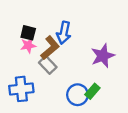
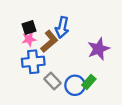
black square: (28, 33) -> (29, 27), turned -32
gray rectangle: (48, 65) -> (52, 81), moved
blue cross: (21, 89) -> (33, 62), moved

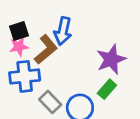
green rectangle: (89, 82) -> (107, 89), moved

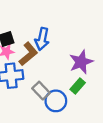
gray rectangle: (50, 102) -> (41, 91), moved

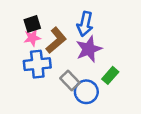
blue arrow: (42, 39) -> (85, 24), moved
purple star: (81, 62) -> (89, 49), moved

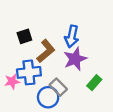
pink star: (32, 38) -> (12, 81), moved
blue circle: (86, 92) -> (48, 97), moved

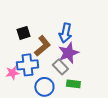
green rectangle: (94, 83) -> (73, 84), moved, turned 56
gray rectangle: (58, 87) -> (60, 67), moved

